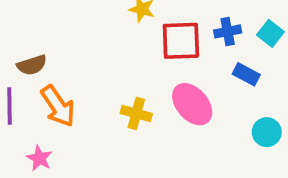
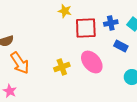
yellow cross: (136, 113) -> (62, 67), turned -35

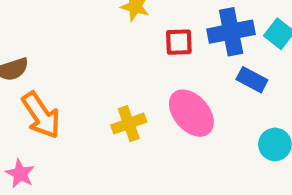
blue cross: (111, 23) -> (231, 32), size x1.5
red square: (86, 28) -> (179, 42), size x0.6

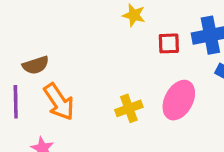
pink ellipse: (191, 113) -> (179, 100), turned 69

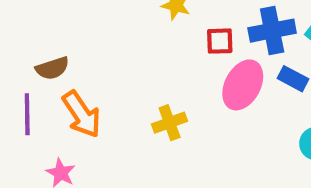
pink ellipse: (179, 100) -> (243, 85), moved

